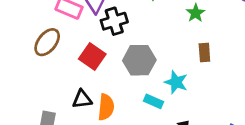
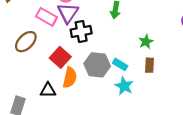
green star: (196, 13) -> (146, 42), moved
cyan rectangle: (153, 101) -> (120, 64), moved
orange semicircle: (106, 107) -> (70, 78), moved

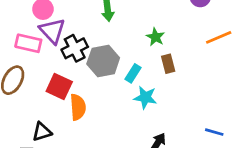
cyan rectangle: (120, 64) -> (133, 73), turned -72
gray hexagon: (97, 65) -> (103, 61), moved
black triangle: (48, 90) -> (42, 132), moved

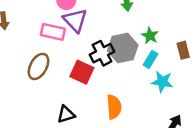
green star: (155, 37) -> (150, 36), moved
black cross: (75, 48) -> (102, 53), moved
orange semicircle: (78, 107) -> (114, 107), moved

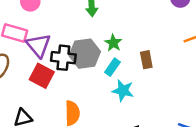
purple triangle: (75, 20) -> (38, 45), moved
black cross: (102, 53) -> (63, 58), turned 30

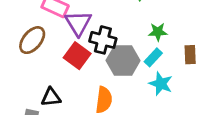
green star: (113, 43) -> (158, 32), turned 30
gray hexagon: (85, 54) -> (123, 61), moved

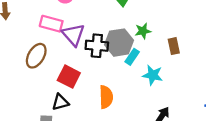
red square: (77, 56) -> (69, 77), moved
cyan rectangle: (153, 57) -> (132, 57), moved
gray hexagon: (123, 61) -> (119, 43), moved

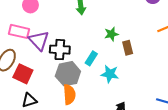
green star: (143, 31) -> (111, 34), moved
gray hexagon: (119, 43) -> (68, 74), moved
red square: (69, 77) -> (23, 74), moved

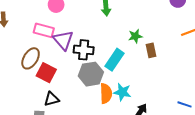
cyan rectangle: (91, 58) -> (114, 60), size x1.5
cyan star: (110, 74) -> (122, 92), moved
orange semicircle: (69, 94) -> (106, 93), moved

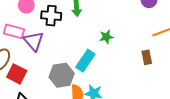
black cross: (84, 50) -> (51, 16), moved
brown rectangle: (151, 50) -> (147, 57), moved

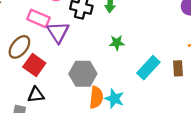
green star: (106, 37) -> (117, 43), moved
cyan rectangle: (85, 61) -> (148, 68), moved

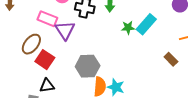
green star: (117, 43) -> (128, 28), moved
cyan rectangle: (148, 68) -> (146, 24), moved
brown rectangle: (178, 68) -> (171, 59), turned -40

